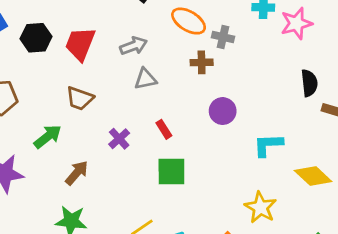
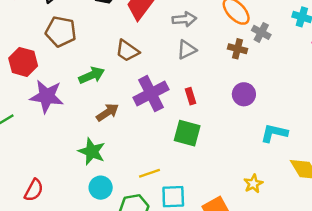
gray triangle: (145, 79) -> (187, 50), turned -30
purple cross: (119, 139) -> (151, 94), size x1.8
yellow star: (260, 207) -> (253, 184), size x0.7

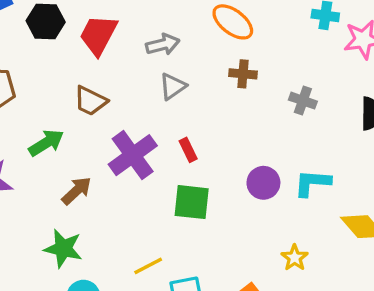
gray cross: (261, 32) -> (303, 101), moved
purple circle: (244, 94) -> (263, 183), moved

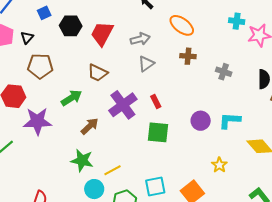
yellow line: (148, 266) -> (112, 170), moved

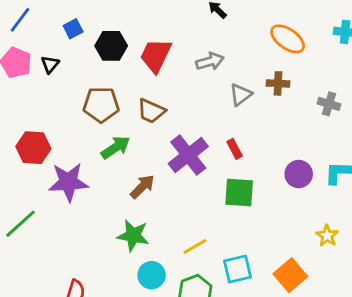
orange ellipse: (182, 25) -> (288, 39), moved
gray triangle: (146, 64) -> (241, 95), moved
brown pentagon: (40, 66) -> (101, 105), moved
yellow line: (112, 170) -> (195, 247), moved

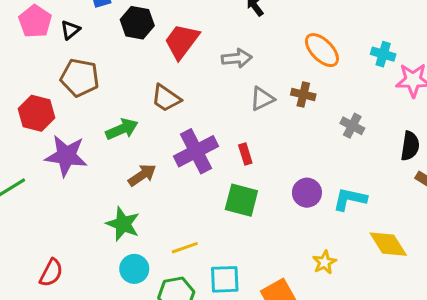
brown pentagon: (101, 105) -> (80, 78), moved

